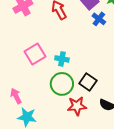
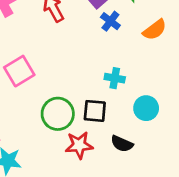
cyan cross: (62, 59) -> (115, 78), moved
black square: (88, 82) -> (95, 111), turned -30

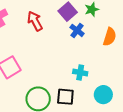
orange semicircle: (155, 30) -> (110, 37), turned -36

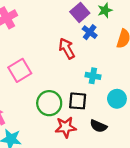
red arrow: (35, 21) -> (67, 49), moved

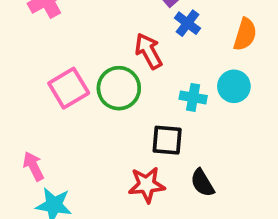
cyan circle: (117, 99) -> (234, 86), moved
green circle: (49, 103) -> (119, 88), moved
black semicircle: (98, 126) -> (202, 183), turned 35

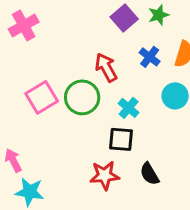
blue cross: (188, 23) -> (150, 57), moved
cyan cross: (193, 97) -> (129, 108), moved, turned 30

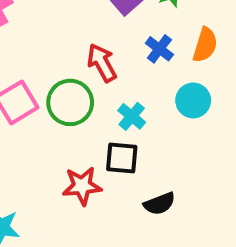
black semicircle: (150, 174) -> (159, 204), turned -80
red star: (105, 175) -> (82, 186), moved

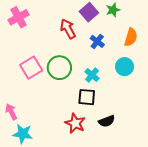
blue cross: (159, 49) -> (97, 41), moved
red arrow: (102, 63) -> (68, 29), moved
red star: (82, 186) -> (75, 123), moved, turned 30

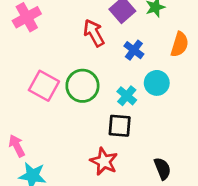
cyan circle: (125, 67) -> (157, 83), moved
pink square: (31, 68) -> (44, 86), turned -30
black semicircle: (107, 121) -> (162, 169), moved, turned -91

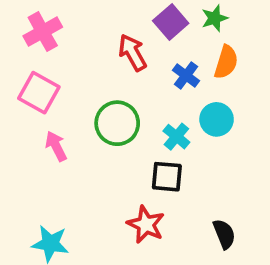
orange semicircle: (180, 44) -> (226, 62), moved
pink square: (44, 86) -> (39, 93), moved
pink arrow: (17, 146) -> (56, 146), moved

